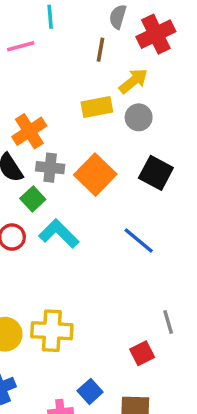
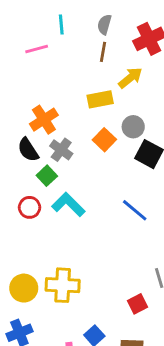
gray semicircle: (118, 17) -> (104, 24), moved
gray circle: (139, 117) -> (133, 127), moved
gray cross: (50, 168) -> (61, 150), turned 30
orange square: (95, 175) -> (104, 140), moved, size x0.7

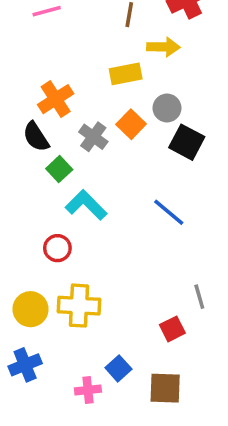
yellow arrow: (130, 78) -> (163, 47), turned 40
gray cross: (61, 150) -> (93, 137), moved
red circle: (30, 207) -> (57, 248), moved

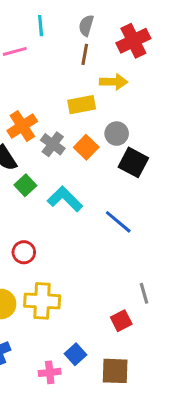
gray cross: (93, 137) -> (53, 144), moved
cyan L-shape: (86, 205) -> (65, 199), moved

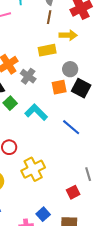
orange square: (86, 147) -> (59, 87), moved, turned 35
yellow cross: (42, 301) -> (33, 169), moved, turned -30

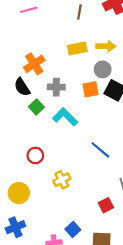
yellow arrow: (68, 35) -> (106, 46), moved
gray cross: (28, 76) -> (56, 87), moved, turned -35
blue line: (71, 127) -> (100, 150), moved
yellow cross: (33, 169) -> (62, 180), size x0.7

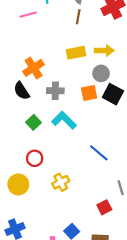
green square: (36, 107) -> (34, 122), moved
yellow circle: (19, 193) -> (18, 184), moved

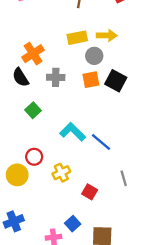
gray circle: (101, 73) -> (94, 56), moved
cyan L-shape: (64, 120) -> (73, 132), moved
red circle: (35, 158) -> (34, 157), moved
red square: (104, 207) -> (90, 192), moved, turned -32

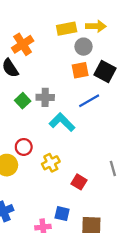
gray cross: (56, 77) -> (45, 97), moved
blue line: (101, 142) -> (89, 101), moved, turned -70
blue square: (73, 224) -> (62, 214), turned -35

